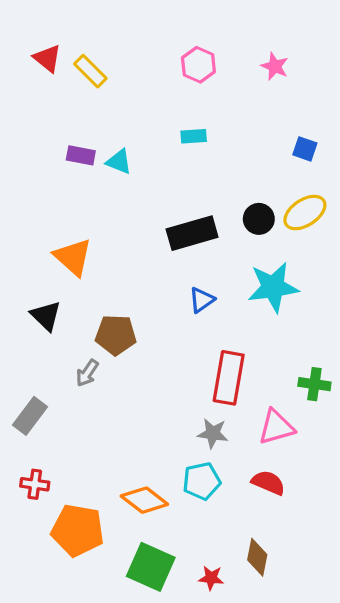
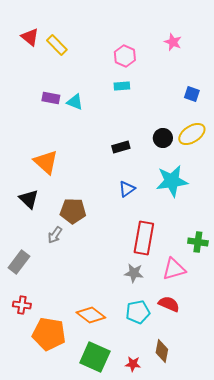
pink hexagon: (198, 65) -> (125, 56), moved
black rectangle: (192, 233) -> (121, 147), size x0.6
cyan pentagon: (202, 481) -> (138, 312), moved

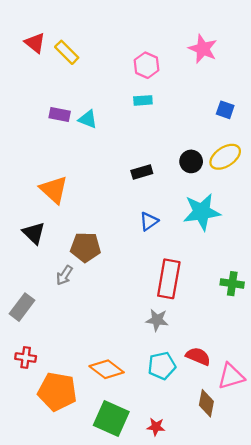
pink star: (173, 42) -> (203, 49), size x1.4
pink triangle: (174, 269) -> (231, 376), moved
brown diamond: (162, 351) -> (206, 403), moved

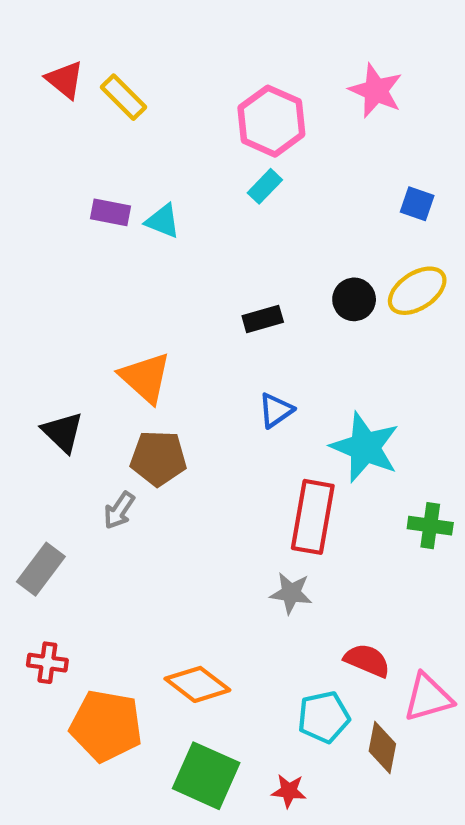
pink hexagon: (147, 65) -> (271, 121), size x1.4
cyan rectangle: (143, 100) -> (265, 186), turned -42
orange triangle: (54, 190) -> (145, 378), moved
cyan star: (202, 212) -> (365, 447), moved, turned 30
cyan pentagon: (162, 366) -> (324, 717), moved

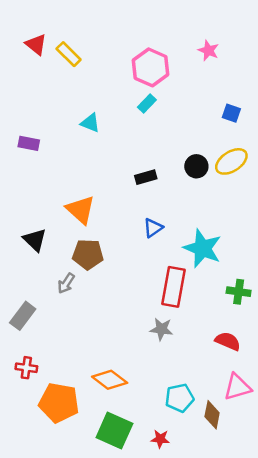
pink star: (376, 91) -> (208, 50), size x0.7
purple rectangle: (110, 212) -> (29, 143), moved
red semicircle: (367, 660) -> (228, 341), moved

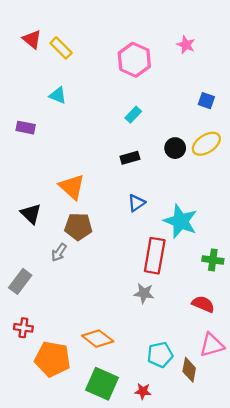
cyan rectangle: (147, 104) -> (133, 115), moved
cyan triangle: (90, 123) -> (58, 95), moved

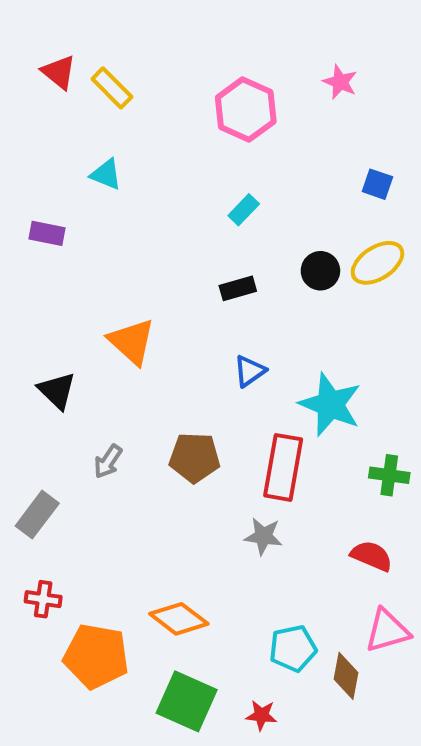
brown pentagon: (78, 227) -> (195, 458), moved

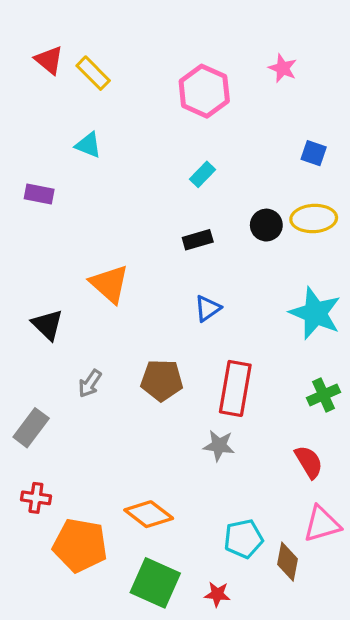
yellow ellipse: (377, 263) -> (314, 219), turned 30
cyan star: (330, 404) -> (315, 313), moved
green cross: (389, 475) -> (323, 395), turned -32
red semicircle: (372, 556) -> (309, 462), turned 36

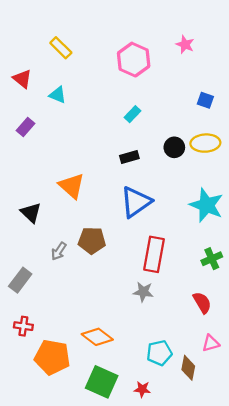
red triangle: (49, 60) -> (22, 79), moved
purple rectangle: (39, 194) -> (26, 127), turned -60
blue triangle: (207, 308) -> (136, 202), size x1.8
brown pentagon: (162, 380) -> (92, 240), moved
pink triangle: (322, 524) -> (211, 343), size x0.7

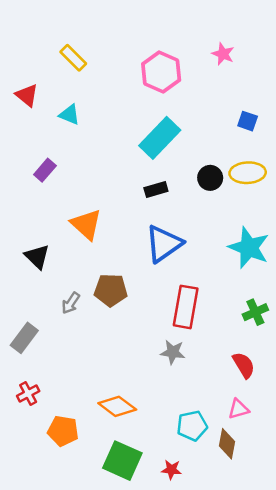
cyan rectangle: (133, 114) -> (160, 138), size x2.0
purple rectangle: (26, 127) -> (45, 170), moved
red cross: (23, 326) -> (28, 393), turned -36
pink triangle: (211, 343) -> (239, 409), moved
orange pentagon: (52, 357) -> (63, 431), size x0.7

